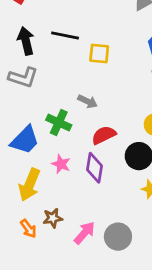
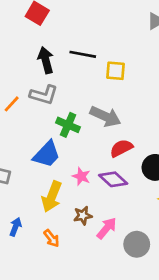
gray arrow: (88, 101) -> (105, 116), size x1.6
green cross: (59, 123) -> (68, 125), moved
purple diamond: (94, 168) -> (113, 179), turned -56
brown star: (53, 218) -> (83, 216), moved
pink arrow: (85, 233) -> (107, 228), moved

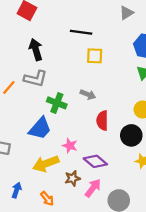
black line: (83, 54) -> (81, 32), moved
gray arrow: (105, 116) -> (88, 95), size x0.6
red semicircle: (121, 148) -> (102, 120), turned -60
purple diamond: (113, 179) -> (95, 161), moved
yellow arrow: (52, 197) -> (46, 164), turned 50

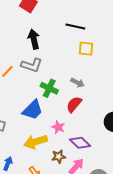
red semicircle: (102, 120) -> (74, 104), moved, turned 36

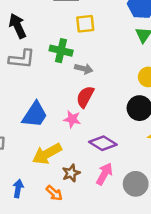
green cross: (49, 88) -> (61, 51), moved
pink star: (58, 127) -> (72, 119), moved
brown star: (59, 157) -> (71, 173), moved

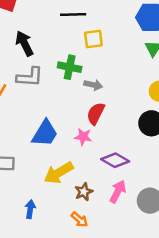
orange arrow: (54, 193) -> (79, 220), moved

